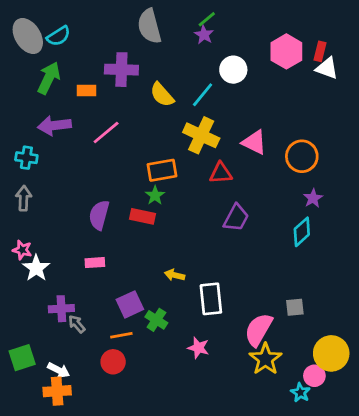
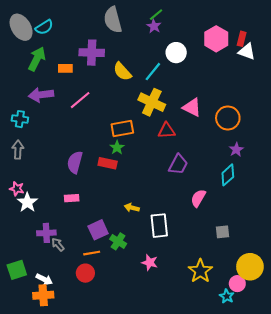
pink semicircle: (258, 330) -> (198, 198), moved, size x0.7

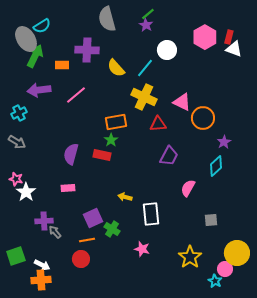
gray ellipse: (21, 27) -> (26, 39), moved
orange circle: (228, 118) -> (203, 118), moved
cyan cross: (20, 119) -> (19, 113), turned -35
gray arrow: (18, 150) -> (17, 142), turned 120

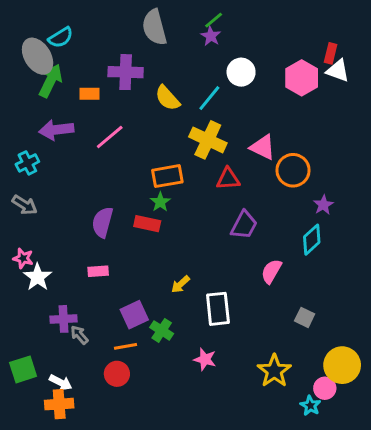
pink hexagon: (205, 37) -> (302, 78), moved
yellow arrow: (125, 197) -> (180, 284), turned -56
gray square: (211, 220) -> (305, 317), turned 32

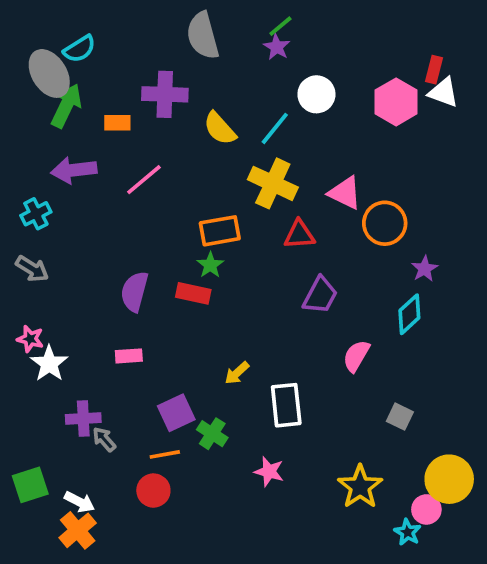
orange cross: (59, 404) -> (78, 530), turned -36

